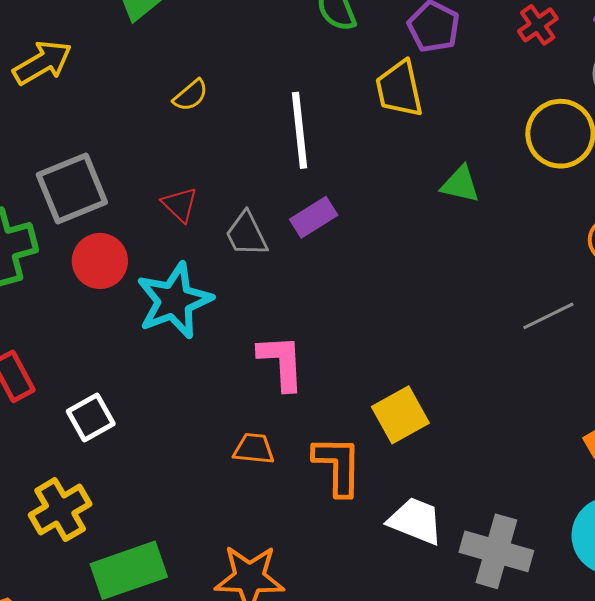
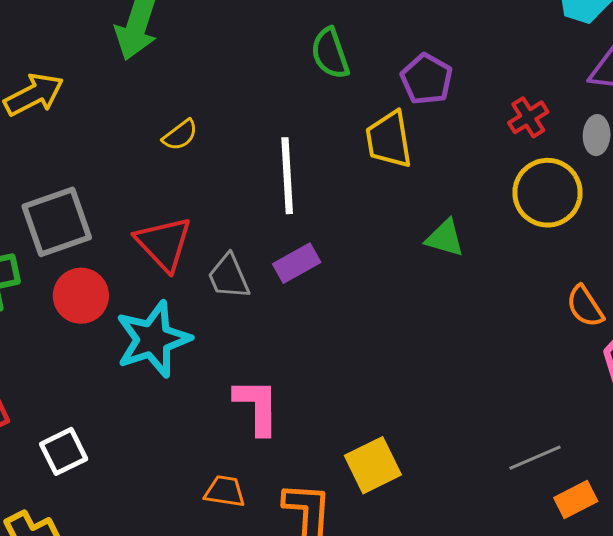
red cross: (538, 25) -> (528, 117), moved
red triangle: (180, 204) -> (164, 243), size x1.6
gray line: (548, 316) -> (535, 458), moved

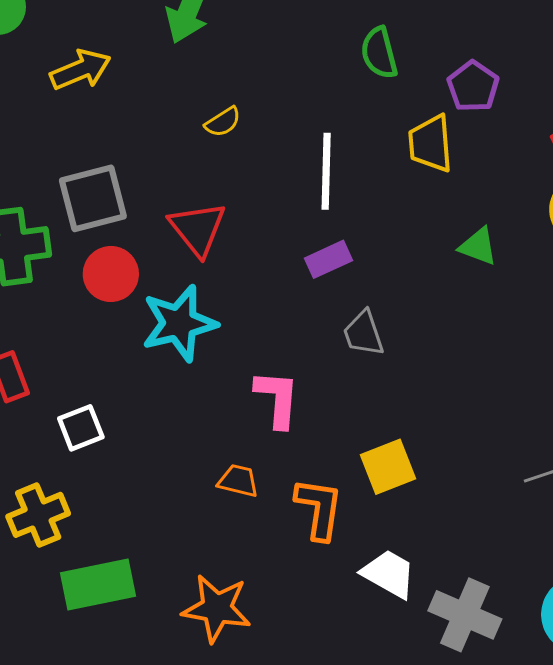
gray trapezoid: (229, 277) -> (363, 333), moved

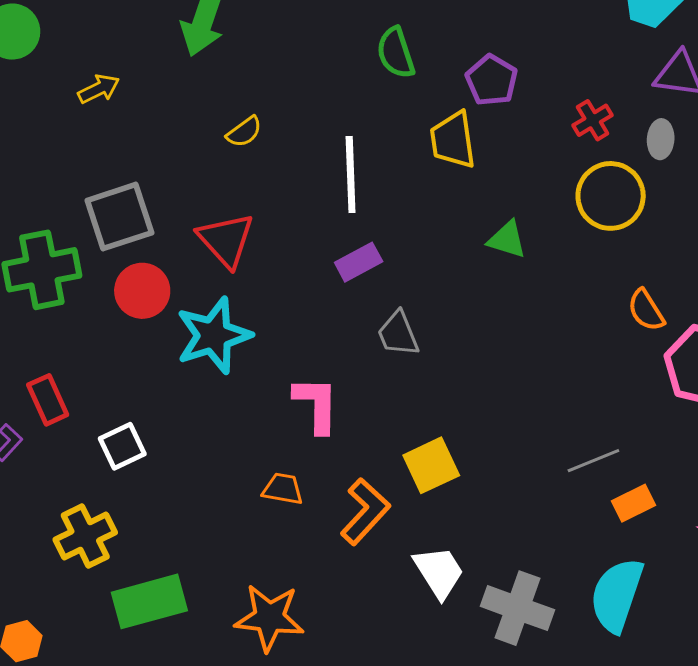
yellow arrow: (80, 70) -> (99, 89), size x0.7
orange L-shape: (319, 509) -> (365, 511), turned 38
white trapezoid: (389, 574) -> (439, 572), turned 32

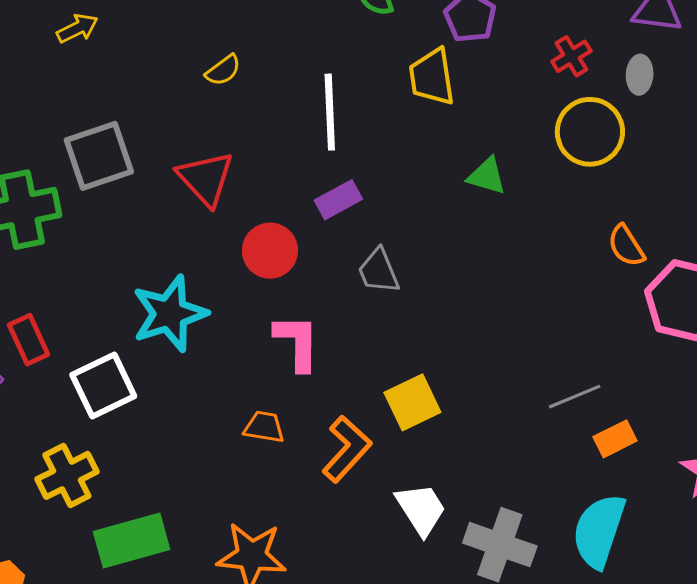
red circle: (142, 291) -> (270, 251), moved
cyan star: (214, 336) -> (170, 314), moved
white square: (122, 446) -> (103, 385), size x1.4

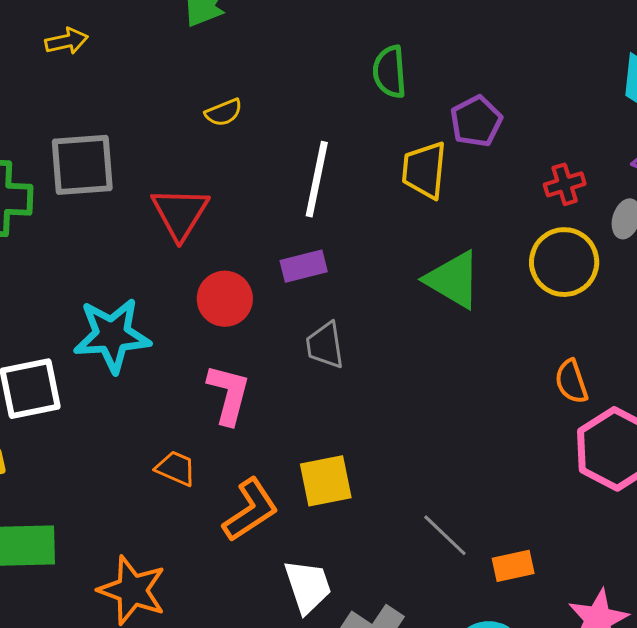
yellow arrow: (77, 28) -> (67, 41), moved
green triangle: (487, 176) -> (453, 280), size x1.5
gray line: (575, 397) -> (445, 535), moved, turned 52

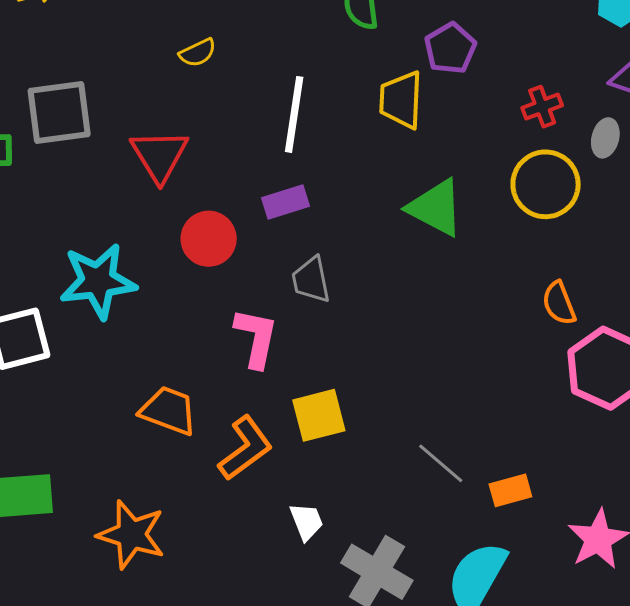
pink L-shape: (229, 394) -> (256, 338), moved
orange trapezoid: (176, 468) -> (169, 411), size x1.4
white trapezoid: (308, 586) -> (306, 522), size x0.7

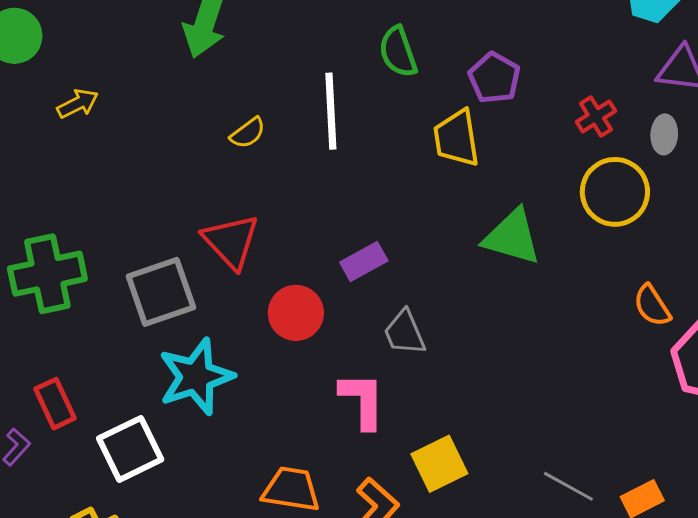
gray square: (59, 113) -> (161, 292), moved
white line: (294, 114) -> (331, 111), moved

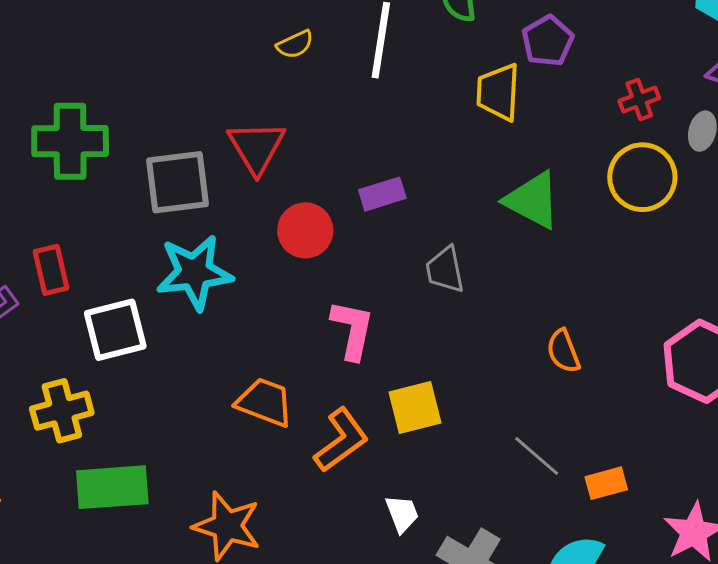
orange semicircle: (652, 306) -> (563, 351), moved
gray trapezoid: (405, 333) -> (445, 270), moved

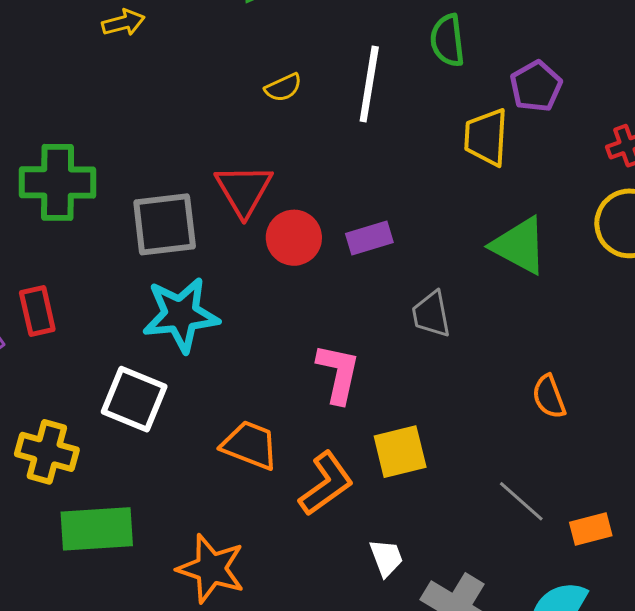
red circle: (305, 230) -> (294, 238), moved
white square: (115, 330) -> (134, 399), moved, turned 36
yellow cross: (62, 411) -> (47, 452), turned 30

